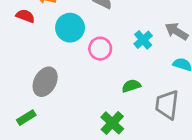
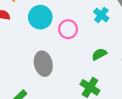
gray ellipse: (45, 82) -> (43, 64), moved, turned -30

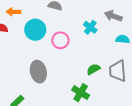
green semicircle: (99, 54) -> (93, 69), moved

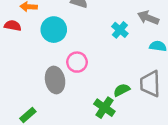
pink circle: (60, 40) -> (77, 62), moved
green semicircle: (93, 69) -> (122, 90), moved

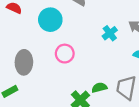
gray ellipse: (55, 80) -> (24, 62), moved

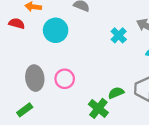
pink circle: (65, 54) -> (65, 79), moved

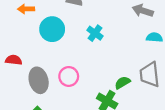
red semicircle: (17, 24) -> (14, 60), moved
cyan cross: (119, 35) -> (95, 33), moved

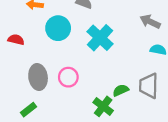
cyan cross: (95, 33) -> (100, 38), size x1.6
red semicircle: (14, 60) -> (16, 40), moved

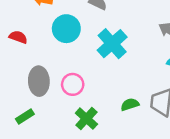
green cross: (103, 106) -> (86, 119), moved

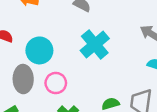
cyan circle: (66, 29) -> (39, 50), moved

